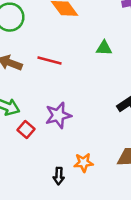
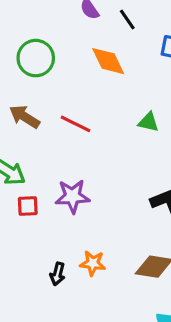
red square: (26, 129) -> (28, 206), turned 35

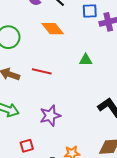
red square: (28, 206) -> (27, 146), moved

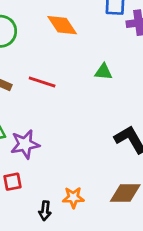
purple star: (50, 116) -> (25, 144), moved

